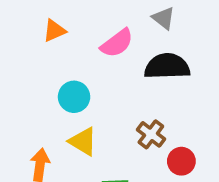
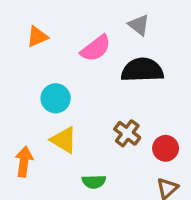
red circle: (181, 161) -> (166, 148), moved

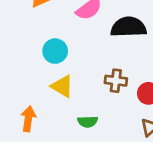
brown cross: (127, 133) -> (116, 81), turned -30
orange arrow: (24, 162) -> (28, 119), moved

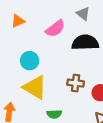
yellow triangle: (62, 86) -> (35, 87), size x1.4

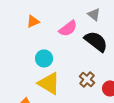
black semicircle: (85, 42) -> (96, 41), turned 40
brown cross: (76, 83) -> (87, 79), turned 35

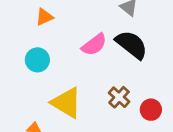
pink semicircle: (68, 28) -> (94, 45), moved
cyan circle: (44, 58) -> (37, 60), moved

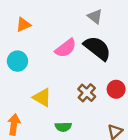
yellow triangle: (66, 103) -> (42, 97), size x0.7
red circle: (151, 110) -> (116, 89), moved

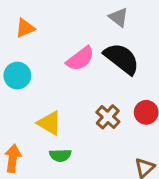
green semicircle: (63, 127) -> (60, 155), moved

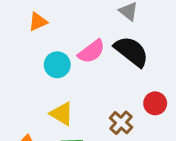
cyan circle: (17, 76) -> (57, 65), moved
brown cross: (108, 117) -> (121, 123), moved

